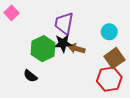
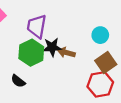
purple trapezoid: (64, 23) -> (37, 26), moved

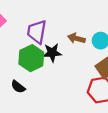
brown arrow: (66, 53) -> (76, 38), moved

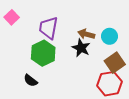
black star: (52, 53) -> (81, 48), moved, turned 30

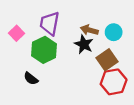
pink square: (12, 17) -> (17, 33), moved
brown square: (115, 63) -> (107, 60), moved

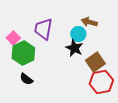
brown arrow: (89, 30) -> (89, 22), moved
cyan circle: (114, 32) -> (78, 34), moved
green hexagon: (44, 50) -> (23, 53), moved

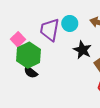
cyan circle: (78, 34) -> (70, 23), moved
black semicircle: (26, 79) -> (31, 72), moved

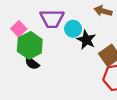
cyan circle: (70, 23) -> (73, 29), moved
purple trapezoid: (50, 30) -> (52, 19), turned -100

